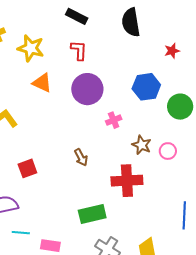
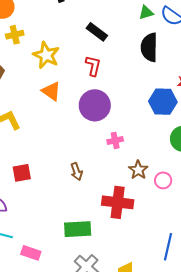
blue hexagon: (146, 87) -> (163, 102), moved

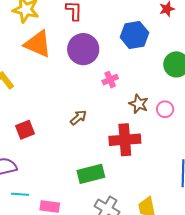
orange triangle: (51, 91) -> (38, 44), size x1.4
blue hexagon: (163, 102) -> (134, 35), moved
brown arrow: (76, 171) -> (78, 118), turned -102

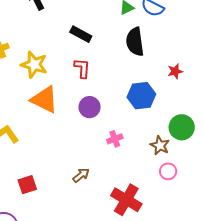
purple circle: (83, 49) -> (89, 107), size x0.7
brown star: (139, 104) -> (160, 145), moved
red cross: (125, 140) -> (126, 200), turned 32

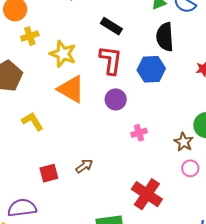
red L-shape: (82, 68) -> (111, 60), size x1.4
blue hexagon: (141, 96) -> (151, 69), moved
brown arrow: (81, 175) -> (84, 166), moved

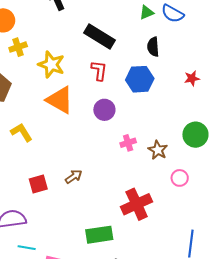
black rectangle: (111, 26) -> (100, 36), size x1.4
black semicircle: (165, 37) -> (153, 47), size x0.7
red L-shape: (111, 60) -> (99, 71), size x0.7
brown star: (184, 142) -> (158, 150), moved
red cross: (147, 194) -> (137, 204), turned 32

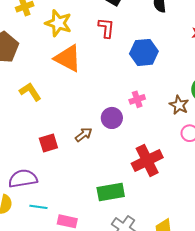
blue hexagon: (140, 79) -> (144, 52), moved
purple circle: (104, 110) -> (112, 118), moved
brown star: (158, 150) -> (179, 105), moved

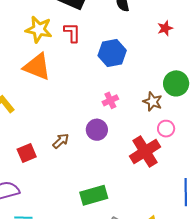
yellow star: (58, 23) -> (39, 29), moved
purple circle: (112, 118) -> (97, 130), moved
red cross: (147, 161) -> (145, 151), moved

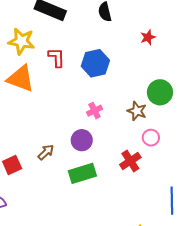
red L-shape: (72, 33) -> (57, 57), moved
red cross: (145, 151) -> (130, 161), size x0.7
green rectangle: (94, 195) -> (82, 173), moved

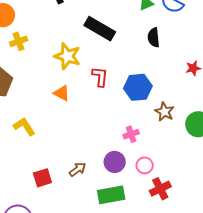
orange triangle: (21, 79) -> (62, 93), size x0.6
brown star: (137, 111) -> (164, 112), moved
pink circle: (151, 138) -> (145, 165), moved

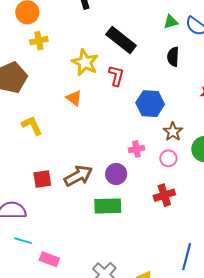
red L-shape: (100, 77) -> (116, 76), moved
pink circle: (145, 165) -> (168, 158), moved
brown arrow: (78, 169) -> (78, 176), size x1.6
red cross: (160, 189) -> (164, 195), moved

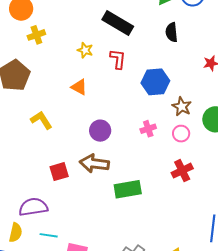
yellow star: (85, 62) -> (85, 50), size x0.6
purple circle: (116, 174) -> (100, 131), moved
brown arrow: (78, 176) -> (94, 163), turned -136

